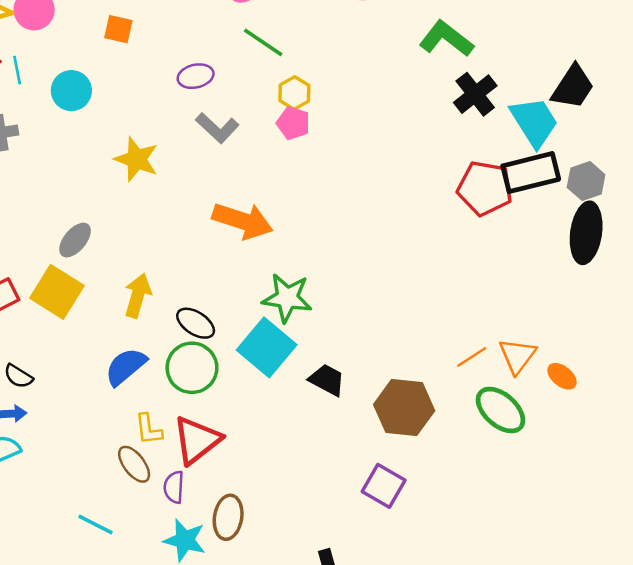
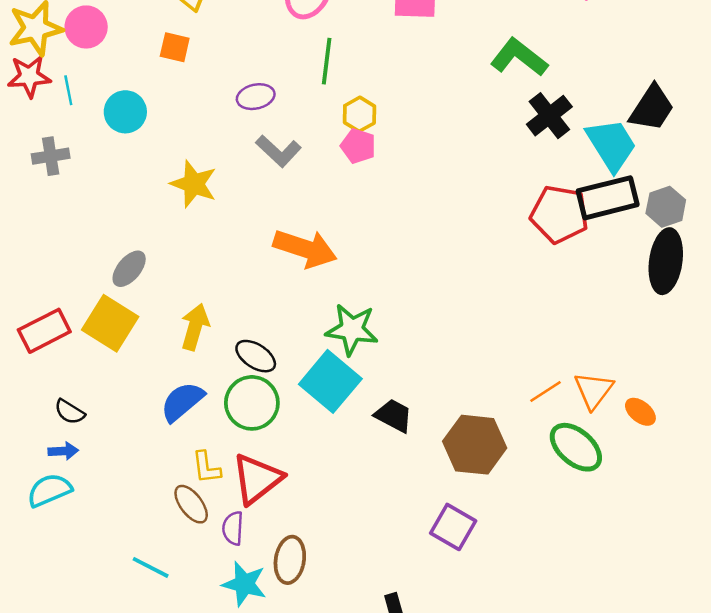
green line: (263, 42) -> (327, 61), turned 63

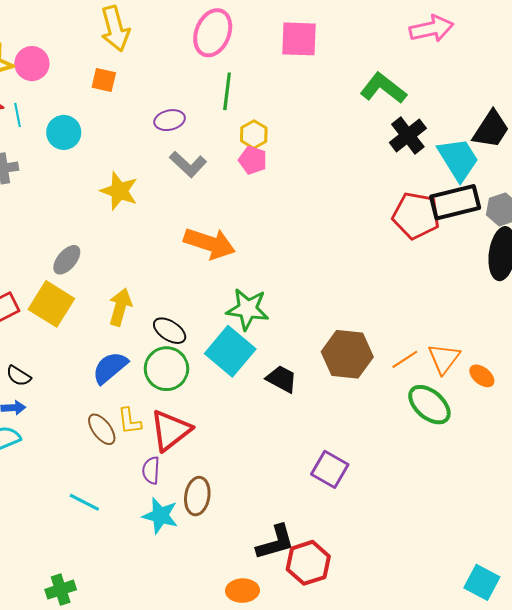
brown hexagon: (475, 445) -> (347, 354), moved
brown ellipse: (191, 504) -> (102, 429), moved

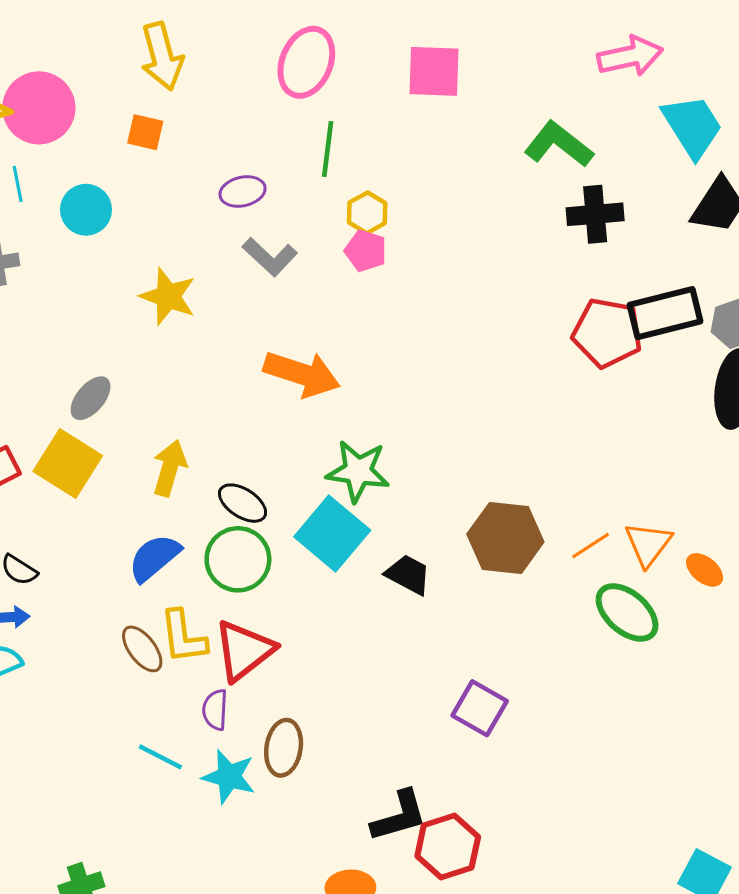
pink circle: (32, 64) -> (39, 108), size x1.4
black cross: (408, 135) -> (595, 214), turned 33
cyan trapezoid: (458, 159) -> (692, 126), moved
yellow L-shape: (129, 421) -> (183, 637), size x1.4
cyan line: (84, 502) -> (160, 757), moved

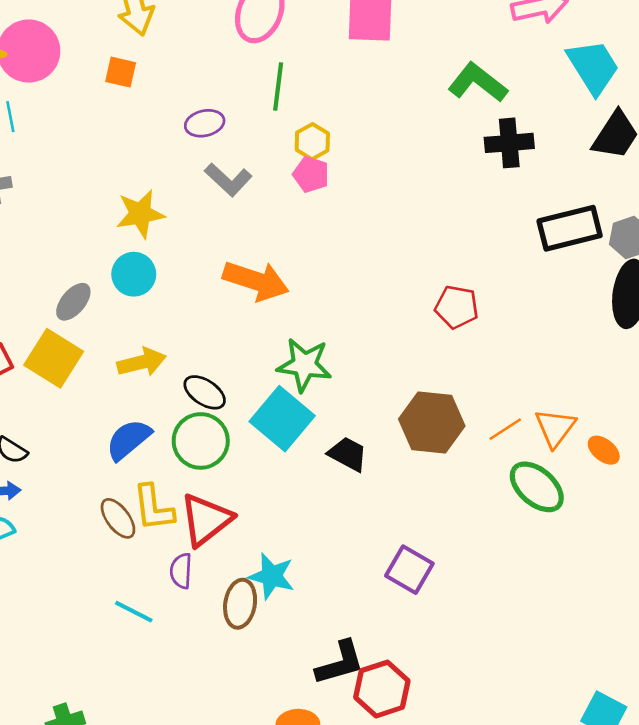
cyan circle: (86, 210) -> (134, 274), moved
yellow star: (168, 296) -> (140, 214), turned -30
red pentagon: (607, 333) -> (457, 307), moved, size x0.7
yellow arrow: (170, 468) -> (142, 362), turned 60
cyan star: (229, 777) -> (272, 576), moved

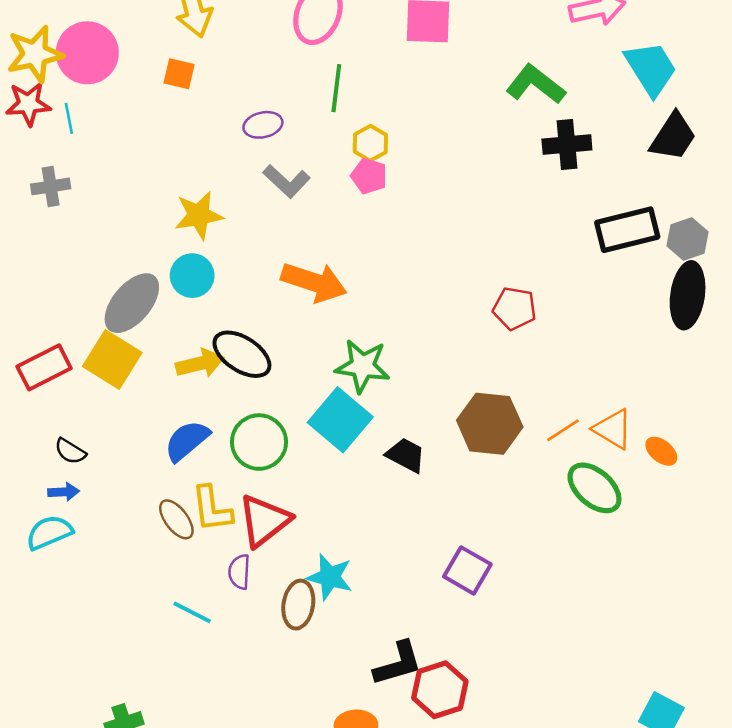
gray ellipse: (73, 302) -> (132, 303), size x1.6
black ellipse: (205, 392) -> (242, 354), moved, size x1.4
orange triangle: (555, 428) -> (613, 429), turned -36

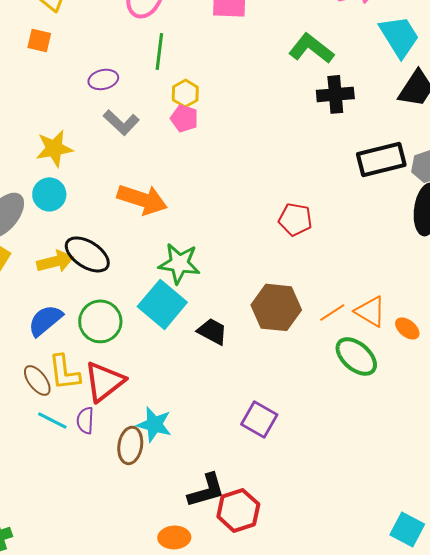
cyan line: (192, 612) -> (52, 420), moved

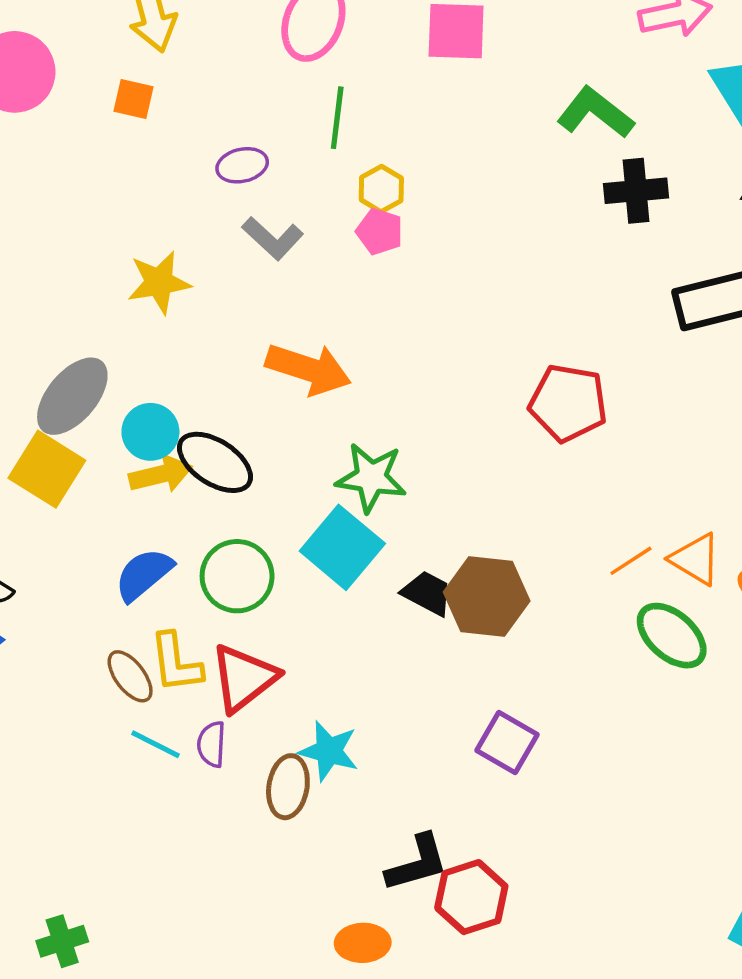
cyan circle: (49, 194) -> (150, 432), moved
red pentagon: (295, 219) -> (568, 403), size x1.4
brown hexagon: (276, 307) -> (487, 597), moved

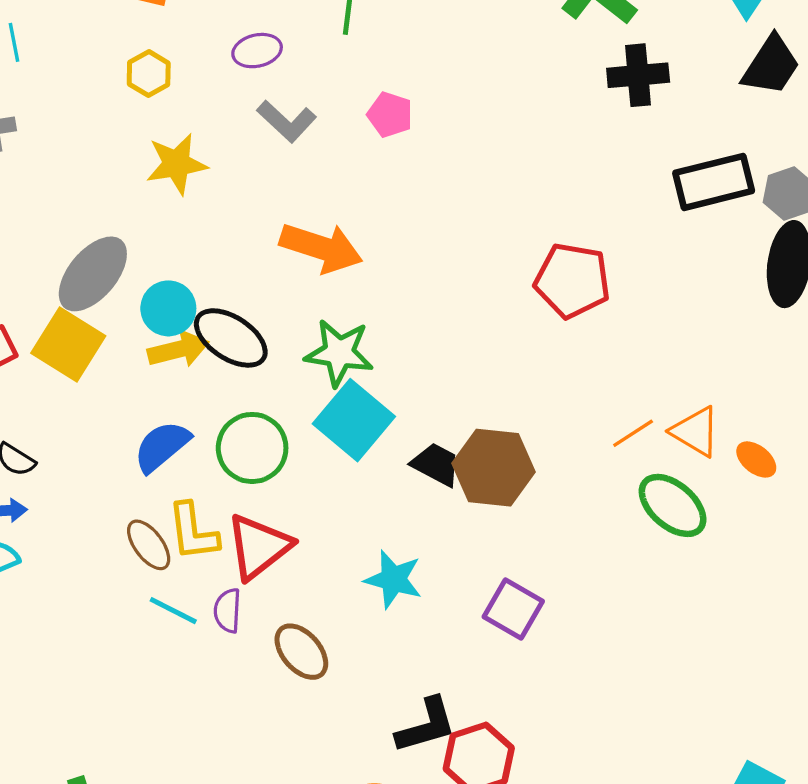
yellow hexagon: (381, 189) -> (149, 74), moved
green star: (371, 478) -> (339, 353), moved
cyan star: (329, 751) -> (393, 579), moved
brown ellipse: (288, 787) -> (301, 652), turned -50

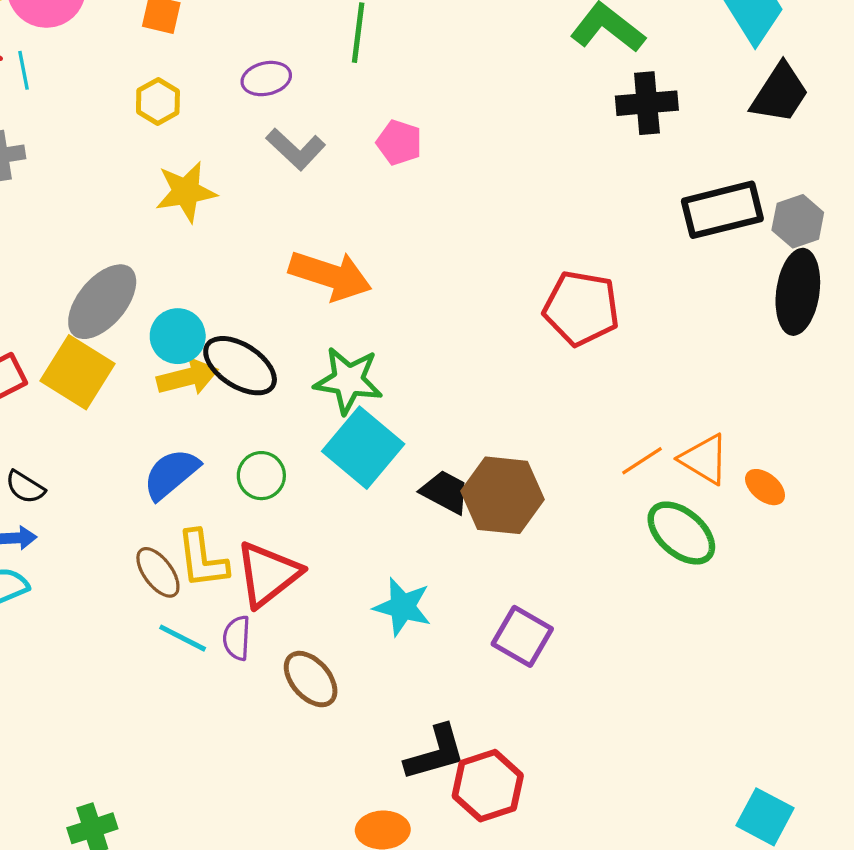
green circle: (252, 448) -> (261, 476), size x0.7

